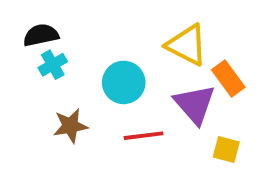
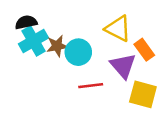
cyan cross: (53, 65) -> (34, 41), size x1.6
brown star: (70, 126) -> (57, 46), moved
yellow square: (226, 149) -> (143, 94), size x1.6

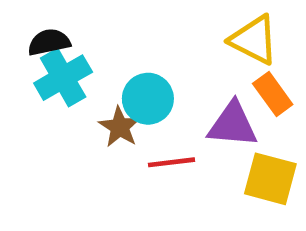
yellow triangle: (118, 29) -> (254, 40), moved
brown star: (57, 46) -> (120, 127), moved, turned -30
purple triangle: (123, 66) -> (233, 125), turned -44

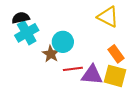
orange rectangle: (273, 94) -> (116, 54), moved
purple triangle: (233, 125) -> (92, 75), moved

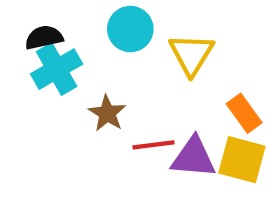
yellow triangle: (108, 17) -> (191, 54), moved, turned 35
cyan circle: (63, 42) -> (130, 29), moved

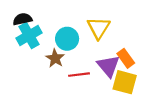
cyan circle: (130, 29) -> (67, 39), moved
purple triangle: (194, 157) -> (108, 66), moved, turned 45

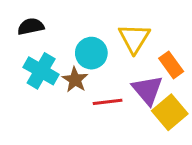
cyan cross: (29, 35) -> (41, 71), moved, turned -30
orange rectangle: (126, 58) -> (171, 65), moved
yellow square: (125, 82) -> (170, 112), turned 35

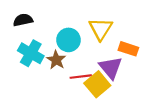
orange rectangle: (171, 65) -> (128, 49), turned -36
yellow square: (170, 112) -> (97, 84), moved

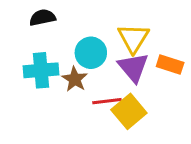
black semicircle: (23, 20) -> (42, 18), moved
cyan cross: (31, 53) -> (41, 70), turned -35
purple triangle: (111, 68) -> (133, 67), moved

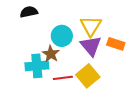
cyan cross: (41, 70) -> (37, 66), moved
red line: (107, 101) -> (63, 78), moved

